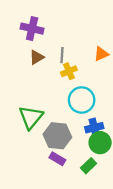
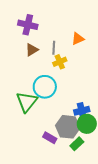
orange triangle: (101, 54) -> (78, 39), moved
cyan circle: (82, 100) -> (45, 87), moved
gray hexagon: (57, 136) -> (68, 127), moved

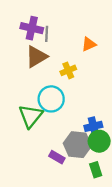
gray line: (54, 48) -> (47, 34), moved
brown triangle: (32, 50) -> (36, 57), size x1.5
green rectangle: (77, 144) -> (96, 170), moved, turned -64

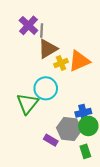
purple cross: (32, 28) -> (28, 25), turned 30
orange triangle: (89, 44) -> (79, 61), moved, size x1.6
brown triangle: (36, 57) -> (48, 49), moved

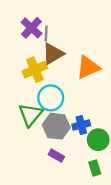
yellow cross: (61, 63) -> (35, 70), moved, size x1.5
blue cross: (83, 113) -> (81, 125), moved
gray hexagon: (69, 129) -> (56, 126), moved

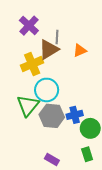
gray line: (46, 33) -> (57, 37), moved
orange triangle: (88, 67) -> (80, 50), moved, size x0.6
purple rectangle: (56, 156) -> (52, 160), moved

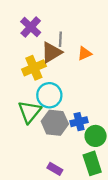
green rectangle: (87, 154) -> (92, 163), size x1.5

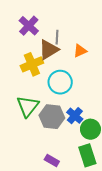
cyan circle: (49, 95) -> (60, 82), moved
blue cross: (79, 122) -> (75, 116), turned -35

